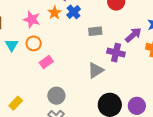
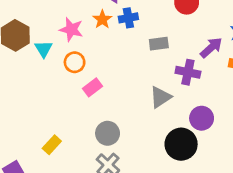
blue cross: (74, 12) -> (128, 18), turned 32
cyan triangle: (12, 45) -> (44, 49), moved
purple circle: (137, 106) -> (202, 118), moved

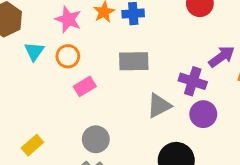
gray rectangle: (159, 44) -> (134, 61), moved, size x1.4
cyan triangle: (44, 49) -> (34, 51), moved
purple circle: (202, 118) -> (203, 114), moved

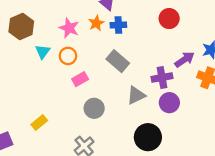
gray rectangle: (134, 61) -> (118, 61), turned 40
purple cross: (193, 81) -> (162, 78), turned -30
gray circle: (96, 139) -> (94, 108), moved

